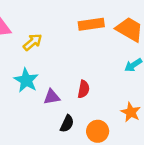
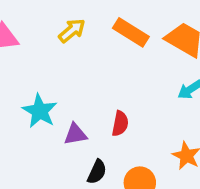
orange rectangle: (91, 24) -> (131, 32), turned 40
yellow arrow: (33, 42) -> (72, 31), moved

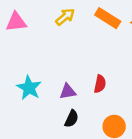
cyan star: (40, 111) -> (29, 88), moved
black semicircle: (97, 172) -> (72, 119), moved

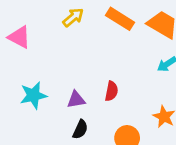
pink triangle: (16, 22) -> (19, 37), moved, turned 35
cyan star: (29, 88) -> (33, 95), turned 30

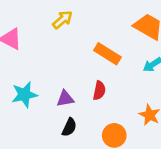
orange rectangle: (120, 19) -> (107, 54), moved

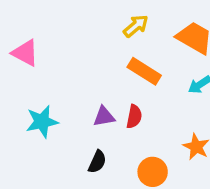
yellow arrow: (63, 20) -> (136, 26), moved
purple triangle: (65, 99) -> (104, 117), moved

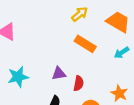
red semicircle: (134, 117) -> (79, 83), moved

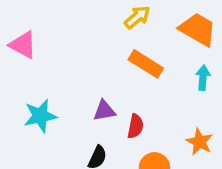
cyan arrow: (121, 53) -> (203, 78), turned 128

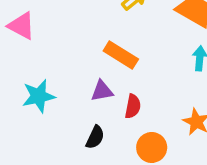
orange rectangle: (146, 64) -> (121, 55), moved

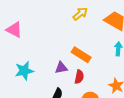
orange rectangle: (121, 55) -> (81, 55), moved

